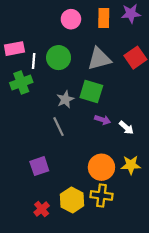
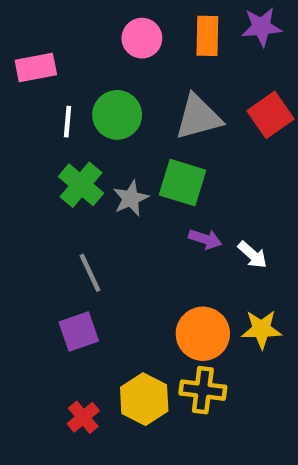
pink rectangle: (14, 49) -> (36, 67), moved
green cross: (21, 82) -> (81, 185), moved, turned -30
gray line: (59, 127) -> (90, 273), moved

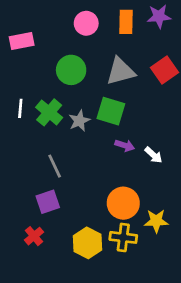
white line: (67, 122) -> (20, 108), moved
yellow star: (262, 329) -> (156, 221), moved
red cross: (83, 417) -> (34, 236), moved

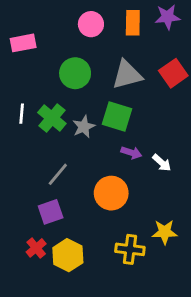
gray line: (55, 166) -> (58, 174), turned 65
orange circle: (123, 203) -> (111, 193), moved
yellow hexagon: (88, 243) -> (68, 255), moved

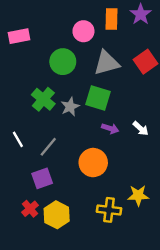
purple star: (167, 17) -> (141, 14), turned -30
pink circle: (91, 24) -> (83, 31), moved
white line: (22, 114) -> (18, 139), moved, turned -35
white arrow: (162, 163) -> (141, 128), moved

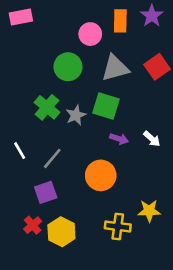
pink rectangle: (19, 36) -> (21, 17), moved

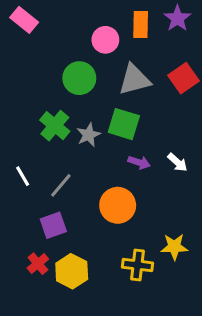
pink rectangle: (21, 17) -> (24, 20), turned 50

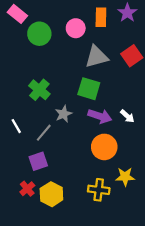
green circle: (79, 78) -> (39, 34), moved
gray star: (89, 135) -> (64, 114), moved
purple arrow: (139, 162) -> (100, 116), size x1.5
orange circle: (118, 205) -> (104, 147), moved

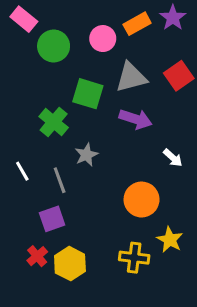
orange rectangle: (101, 17) -> (137, 24), turned 60
green square: (89, 89) -> (88, 94), moved
purple arrow: (100, 116) -> (136, 119), moved
gray line: (44, 133) -> (60, 180), turned -60
yellow star: (125, 177) -> (170, 240), turned 30

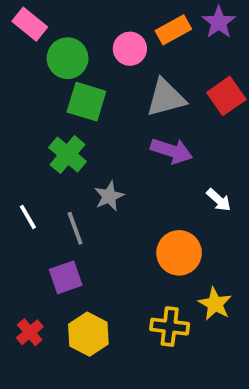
green square: (88, 94) -> (86, 102), moved
red cross: (37, 256) -> (30, 332), moved

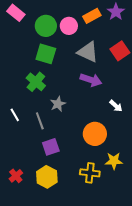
green circle: (68, 58) -> (46, 26), moved
gray triangle: (166, 98) -> (88, 52), turned 40
purple square: (66, 277) -> (51, 147), moved
yellow star: (215, 304) -> (114, 161), turned -30

